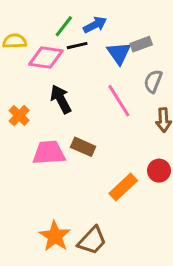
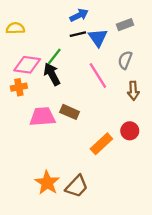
green line: (64, 26) -> (54, 57), moved
gray rectangle: (141, 44) -> (125, 25), moved
black line: (77, 46) -> (78, 34), moved
pink diamond: (46, 58) -> (27, 65), moved
orange cross: (19, 116) -> (19, 87), turned 35

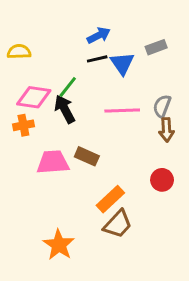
gray semicircle: (125, 60) -> (162, 106), moved
pink line: (98, 75) -> (122, 111), turned -60
orange rectangle: (101, 144) -> (110, 199), moved
brown trapezoid: (77, 186) -> (118, 224), moved

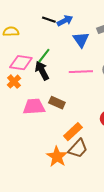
black line: (97, 59) -> (49, 20), moved, turned 32
orange cross: (23, 125) -> (14, 82), turned -32
orange star: (59, 245) -> (57, 157), moved

